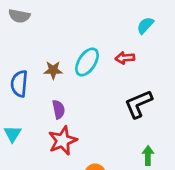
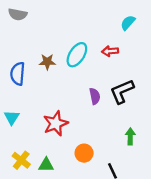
purple semicircle: (59, 109) -> (95, 96), moved

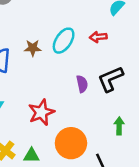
orange circle: (84, 153) -> (71, 143), size x1.6

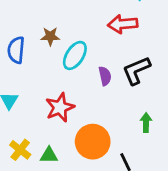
red arrow: (98, 37) -> (123, 24), size x1.5
cyan ellipse: (64, 41) -> (75, 55), moved

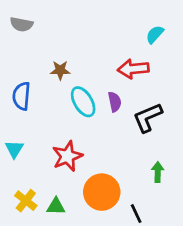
brown star: (50, 36) -> (60, 70), moved
cyan ellipse: (75, 55) -> (83, 102), turned -64
purple semicircle: (105, 76) -> (115, 102), moved

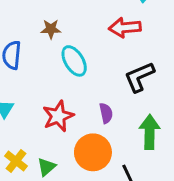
purple semicircle: (115, 102) -> (106, 113), moved
green arrow: (158, 172) -> (150, 132), size x1.6
green triangle: (56, 206) -> (47, 167), turned -42

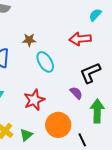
purple semicircle: (106, 113) -> (76, 93), moved, turned -32

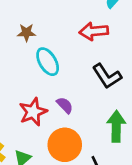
black L-shape: (90, 73) -> (107, 76), turned -100
purple semicircle: (76, 93) -> (65, 105), moved

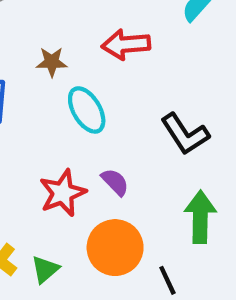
red arrow: (94, 31) -> (126, 44), moved

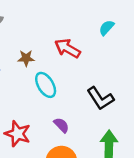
red arrow: (126, 44) -> (68, 48), turned 35
red star: (63, 193) -> (18, 134), moved, turned -30

